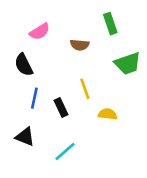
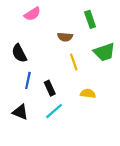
pink semicircle: (40, 32) -> (32, 14), moved
yellow line: (85, 89) -> (74, 62), moved
cyan line: (65, 151) -> (54, 111), moved

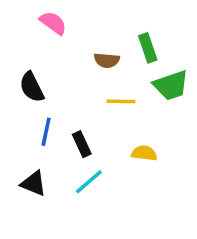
pink semicircle: (32, 14) -> (53, 23), turned -112
green rectangle: (90, 19) -> (148, 48), moved
yellow line: (74, 62) -> (121, 101), turned -70

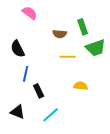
black rectangle: (82, 144) -> (39, 91), moved
cyan line: (89, 182) -> (51, 115), moved
black triangle: (34, 183) -> (18, 112), moved

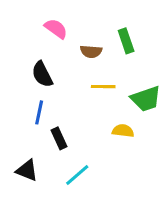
pink semicircle: (30, 13) -> (56, 29), moved
green trapezoid: (96, 48) -> (146, 99), moved
black semicircle: (18, 49) -> (42, 74), moved

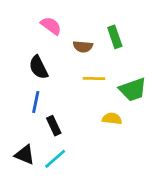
cyan line: (77, 175) -> (55, 159), moved

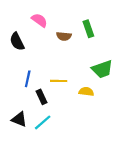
black semicircle: (39, 67) -> (17, 42), moved
yellow line: (94, 78) -> (59, 81), moved

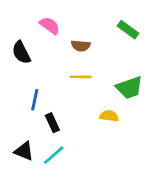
green rectangle: (88, 29) -> (128, 30), moved, turned -35
yellow line: (59, 81) -> (81, 77), moved

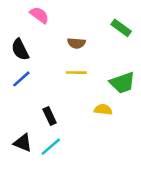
pink semicircle: (50, 25) -> (39, 15), moved
blue line: (35, 100) -> (21, 79), moved, turned 36

